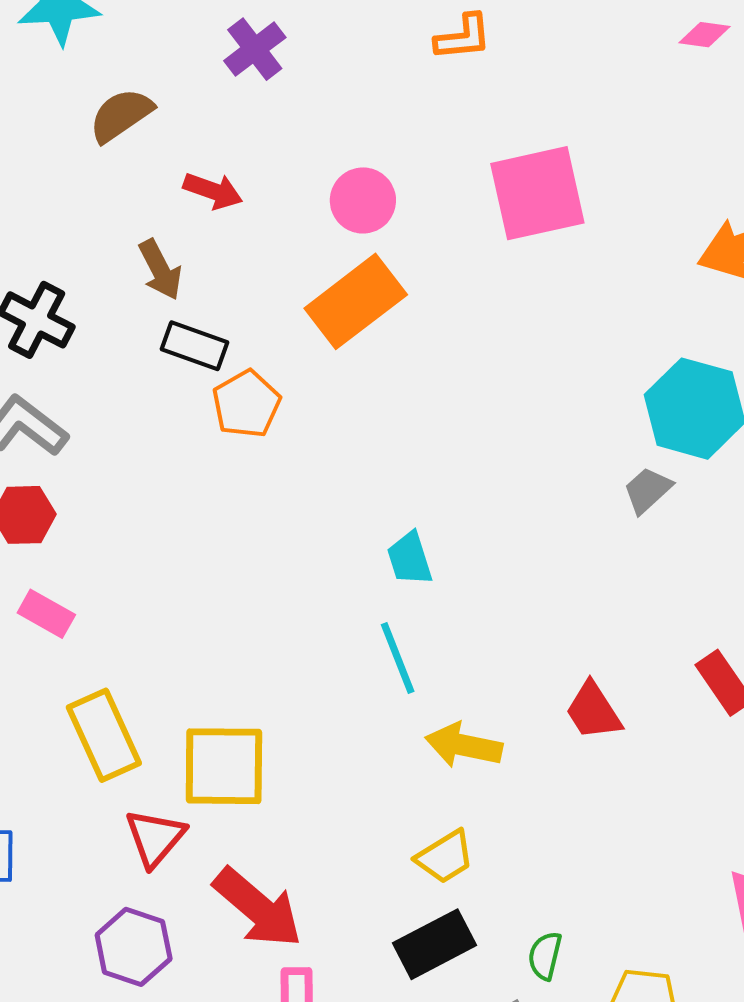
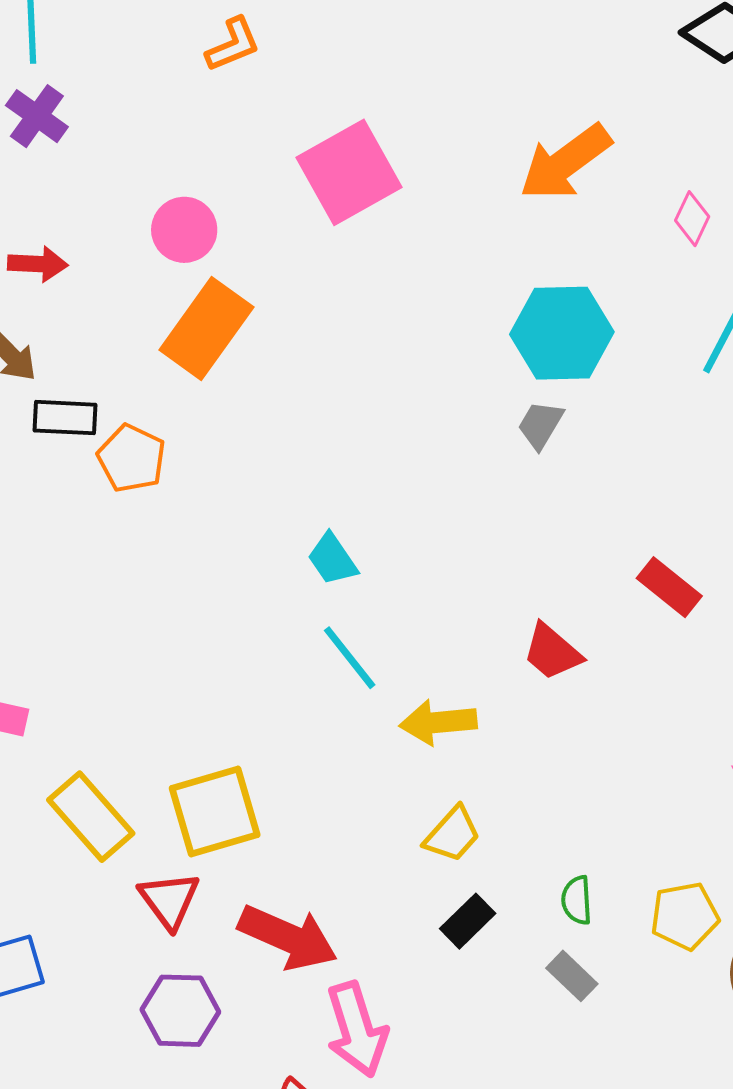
black rectangle: (434, 944) -> (468, 921), size x0.7

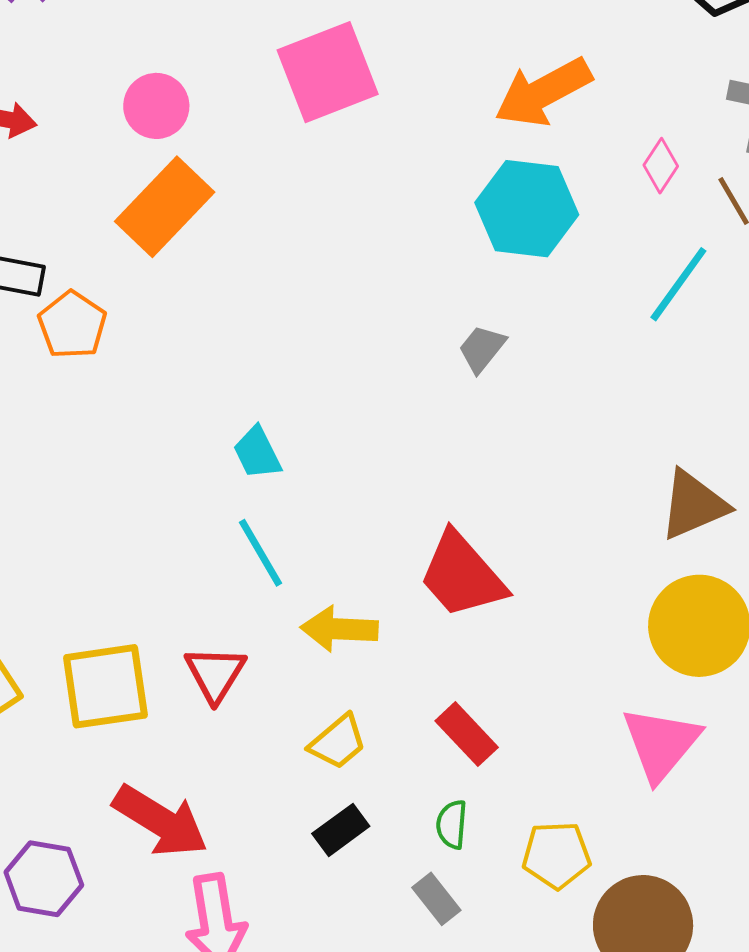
cyan hexagon: (562, 333) -> (527, 209), moved
red rectangle: (669, 587) -> (467, 734), moved
red trapezoid: (552, 652) -> (462, 575), size x1.5
red triangle: (169, 900) -> (215, 674), moved

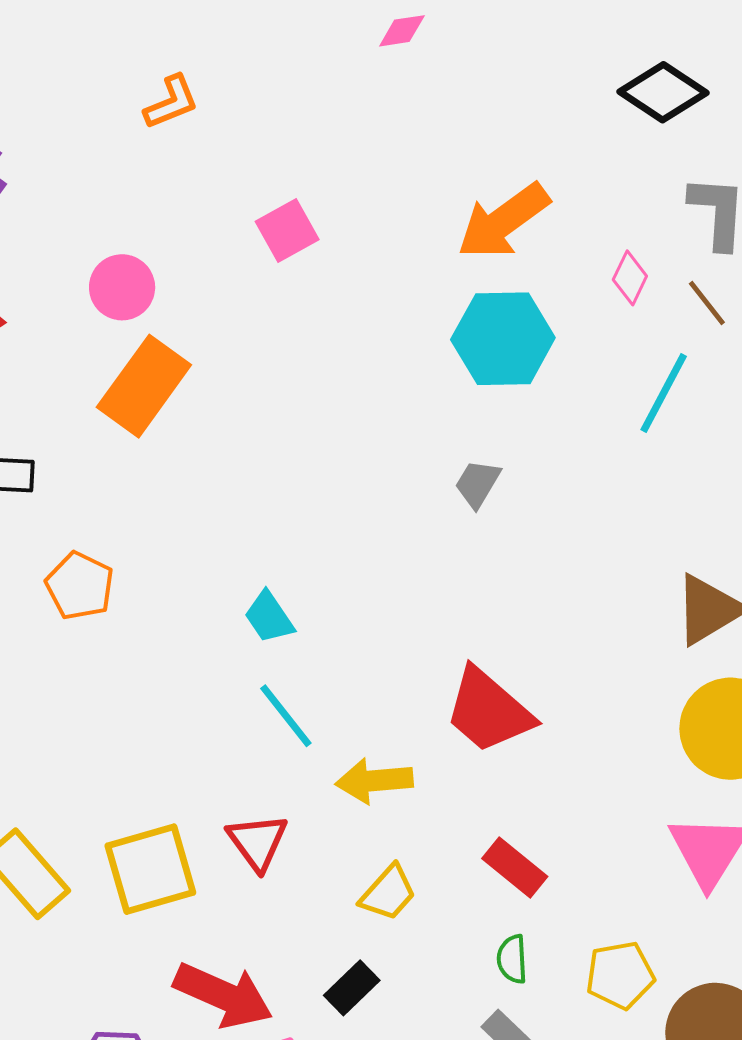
pink square: (328, 72) -> (287, 230), size x0.6
orange pentagon: (72, 325) -> (80, 586), moved
black rectangle: (341, 830) -> (352, 988), moved

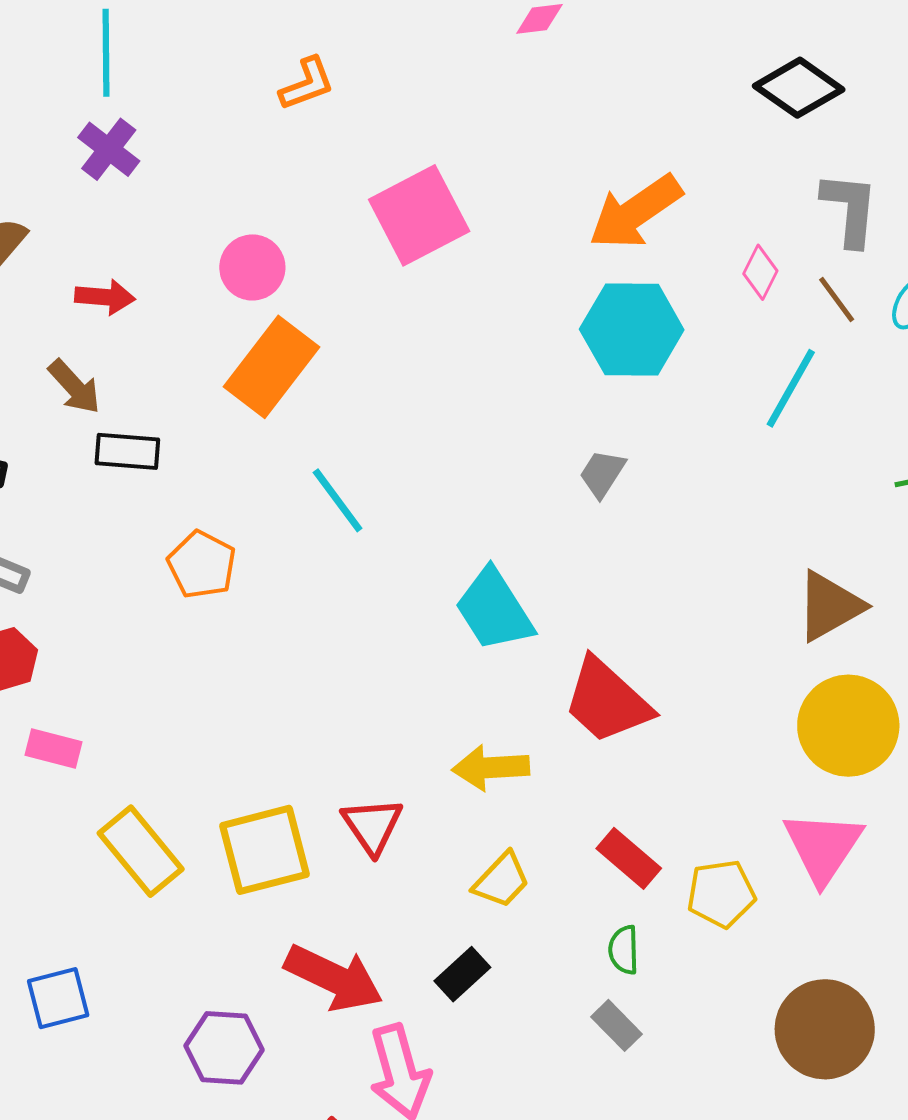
pink square: (287, 230) -> (419, 215), size x1.6
cyan trapezoid: (269, 617) -> (494, 610), moved, size x1.6
cyan line: (286, 716) -> (338, 500), moved
yellow pentagon: (620, 975) -> (721, 894), moved

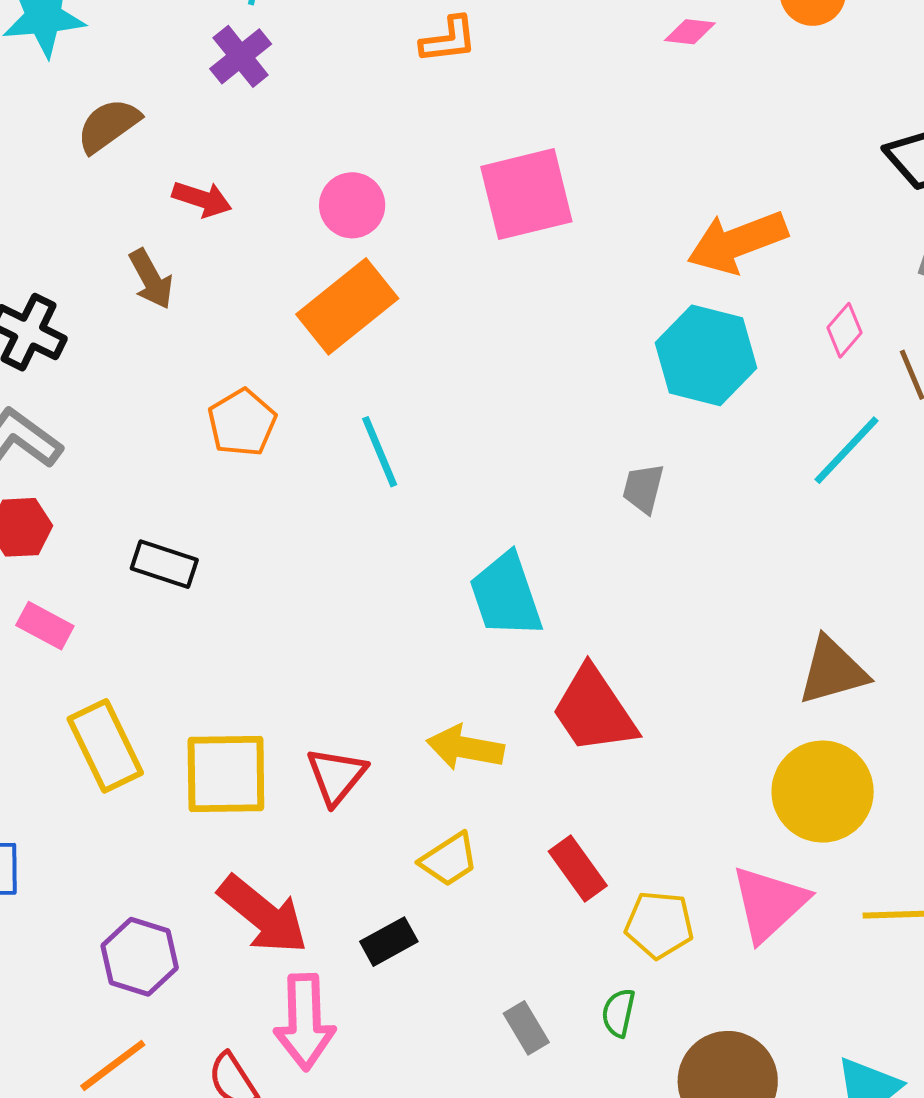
black rectangle: (127, 451) -> (164, 564), moved
gray trapezoid: (602, 474) -> (643, 488), turned -32
orange pentagon: (202, 565) -> (242, 423), moved
green semicircle: (624, 950) -> (618, 1013), moved

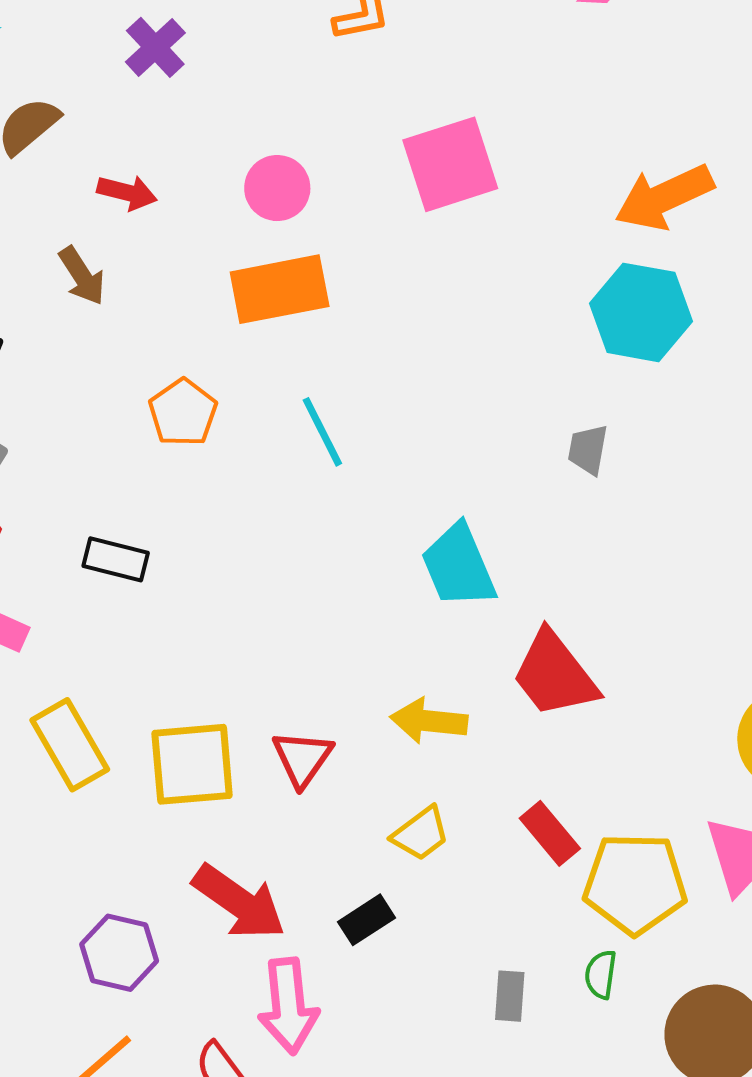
orange rectangle: (347, 306) -> (280, 289), turned 32
yellow pentagon: (659, 925) -> (635, 884), size x1.5
gray rectangle: (526, 1028) -> (510, 996), turned 39

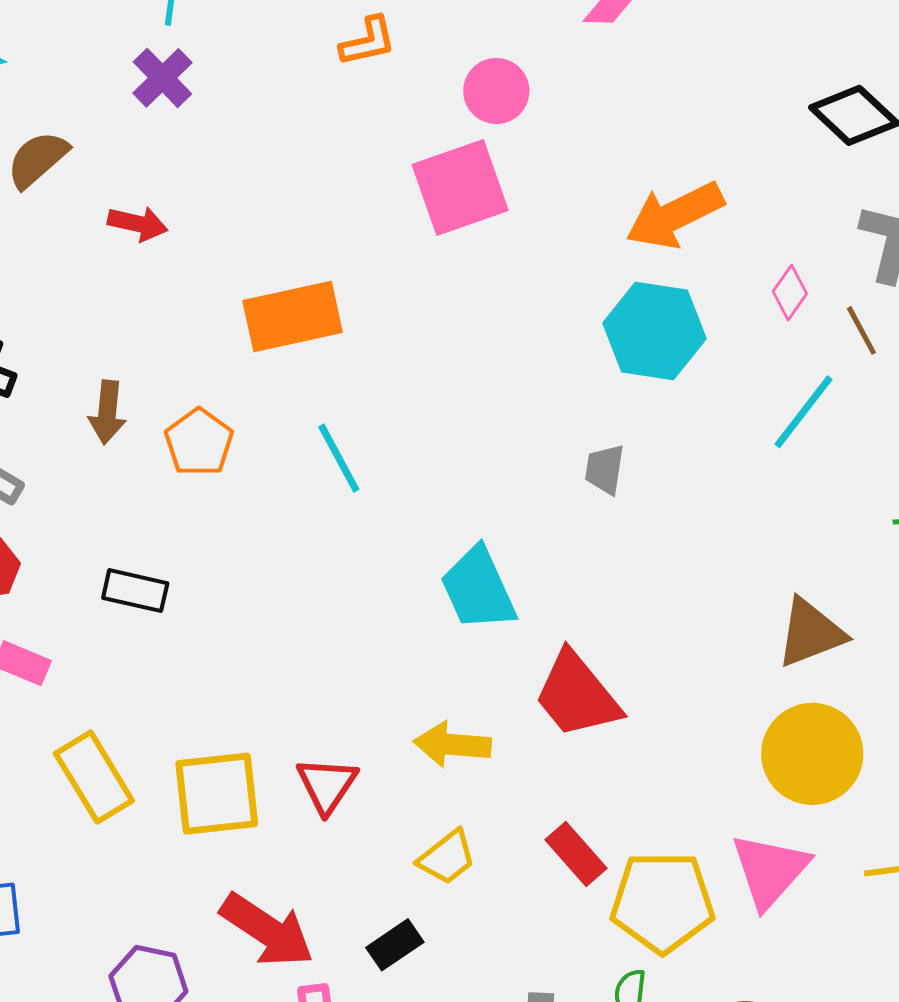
pink circle: (277, 188) -> (496, 91), moved
brown arrow: (82, 276) -> (107, 412), moved, turned 40

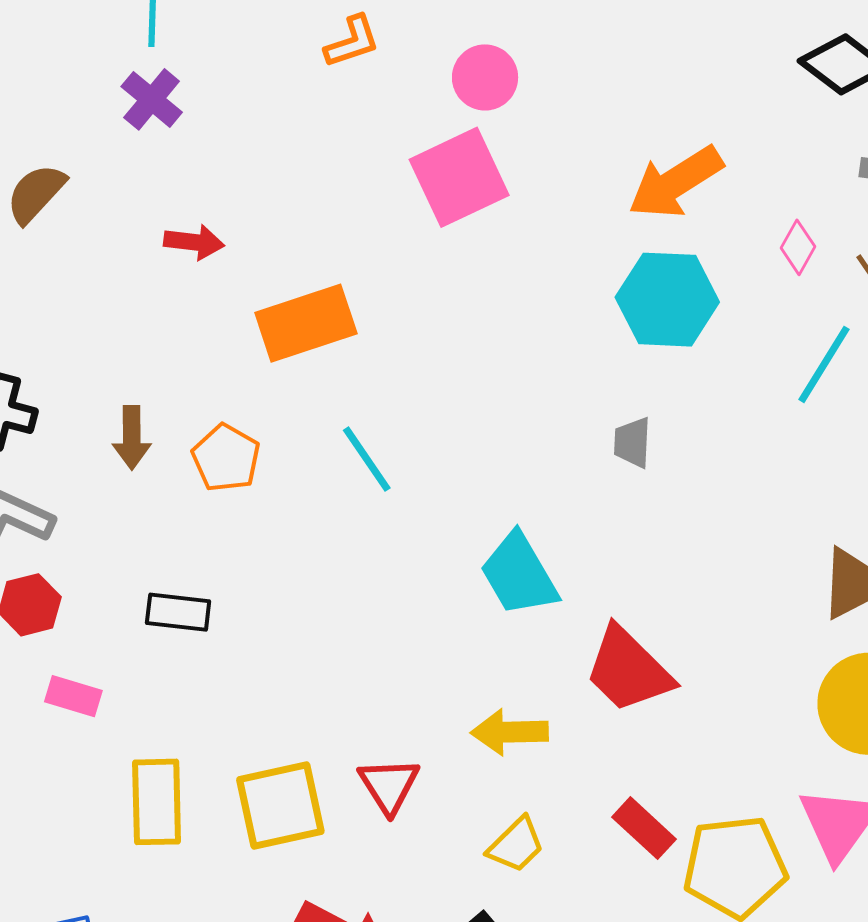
red arrow: (138, 224) -> (194, 242), moved
yellow rectangle: (94, 777) -> (157, 802), turned 36

